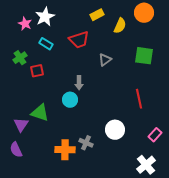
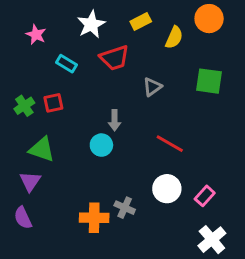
white star: (45, 17) -> (91, 24), moved
green cross: (20, 58) -> (24, 106), moved
red line: (139, 99) -> (170, 144), moved, turned -48
green triangle: (40, 113) -> (42, 149), moved
pink rectangle: (155, 135) -> (205, 196), moved

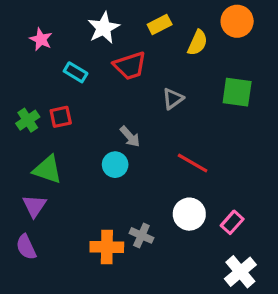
gray arrow: (115, 120) -> (130, 137), turned -42

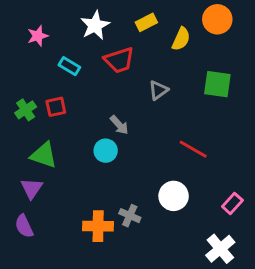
pink star: (41, 39) -> (38, 36), turned 30
red line: (193, 163) -> (193, 149), moved
pink rectangle: (232, 222) -> (232, 203), moved

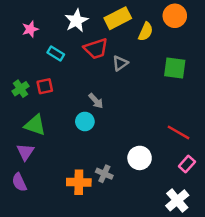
yellow rectangle: (146, 22) -> (118, 18), size x1.5
gray triangle: (158, 90) -> (120, 63), moved
red line: (193, 149) -> (178, 132), moved

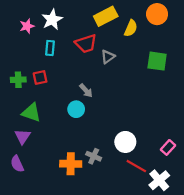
white star: (76, 21) -> (52, 20), moved
cyan rectangle: (56, 53) -> (50, 48), turned 64
green cross: (20, 89) -> (18, 80), turned 32
red line: (178, 132) -> (136, 166), moved

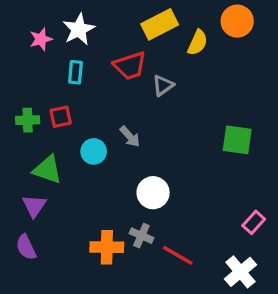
green square: (157, 61) -> (237, 140), moved
cyan circle: (76, 109) -> (94, 151), moved
white circle: (125, 142) -> (153, 193), moved
red line: (136, 166) -> (178, 255), moved

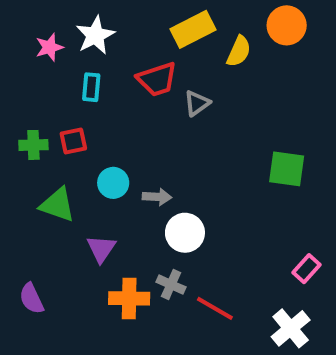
gray arrow: (130, 137) -> (157, 197), moved, turned -45
purple triangle: (34, 206) -> (101, 249), moved

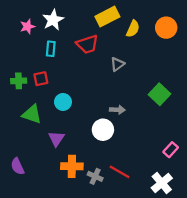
orange circle: (287, 25) -> (166, 28), moved
gray triangle: (197, 103) -> (117, 64), moved
green square: (287, 169) -> (160, 94), turned 35
gray arrow: (157, 197) -> (117, 110), moved
gray cross: (171, 285) -> (95, 176), moved

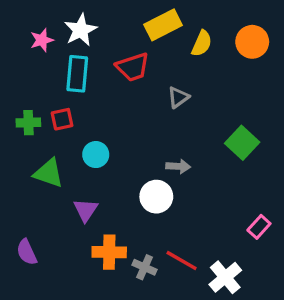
cyan rectangle: (51, 49) -> (77, 74), size x1.5
white cross: (162, 183) -> (225, 277), moved

